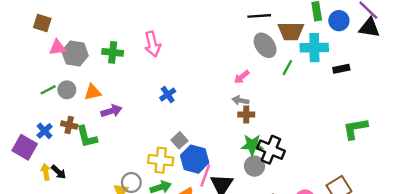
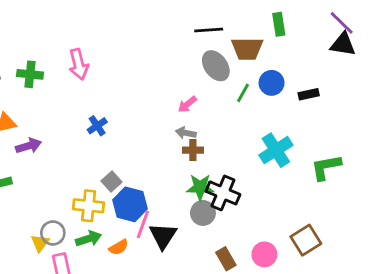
blue circle: (339, 21) -> (272, 83), moved
cyan cross: (314, 48) -> (276, 150), moved, turned -32

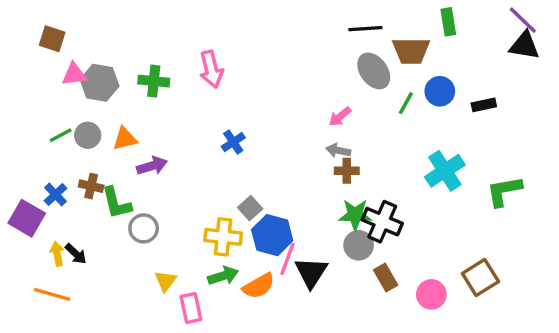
gray circle: (53, 233) -> (144, 228), moved
orange semicircle: (119, 247) -> (259, 286), size x1.4
brown rectangle: (226, 259) -> (386, 277), moved

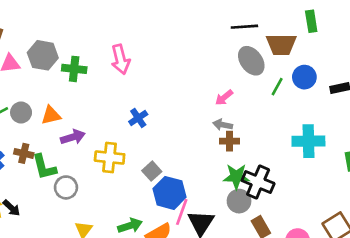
gray hexagon: (100, 83) -> (43, 55), moved
cyan cross: (445, 171) -> (308, 141), turned 32
yellow cross: (223, 237) -> (110, 157), moved

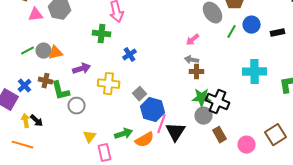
green cross: (74, 69) -> (102, 34), moved
orange triangle: (51, 115) -> (56, 53), moved

